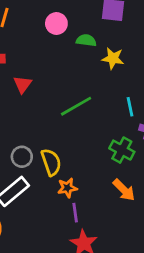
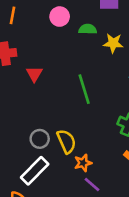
green line: (76, 106) -> (84, 89), turned -72
purple line: (75, 213) -> (92, 185), turned -36

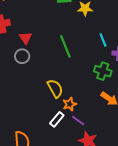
gray circle: (40, 139) -> (22, 56), moved
white rectangle: (35, 171) -> (57, 119), moved, size x0.7

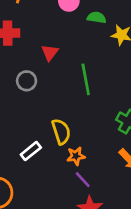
red triangle: (25, 38) -> (50, 53), moved
white rectangle: (57, 119) -> (31, 151), moved

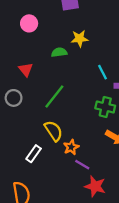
green semicircle: (97, 17) -> (59, 52), moved
green line: (86, 79) -> (54, 97), moved, turned 65

